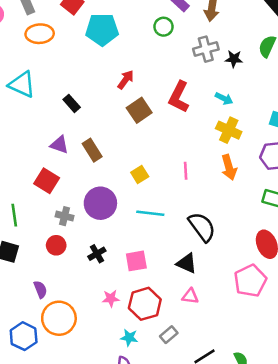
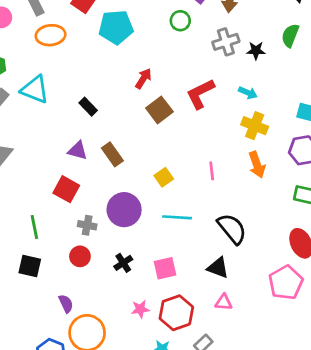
red L-shape: (179, 97) -> (200, 94), turned 40

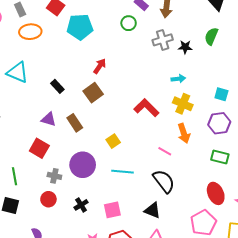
cyan arrow: (248, 93) -> (178, 79), turned -32
red L-shape: (200, 94) -> (146, 108), moved, turned 70
brown square: (159, 110) -> (93, 93), moved
pink line: (212, 171) -> (165, 151), moved, turned -56

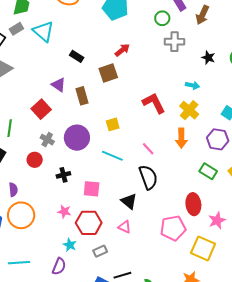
gray cross: (163, 40) -> (174, 42), moved
black rectangle: (57, 86) -> (77, 56), turned -32
pink line: (165, 151) -> (148, 149), moved

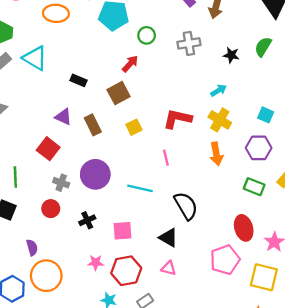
green circle: (162, 18) -> (147, 35), moved
cyan arrow: (192, 85) -> (218, 90), turned -32
red L-shape: (154, 103) -> (177, 119), turned -40
yellow square: (113, 124) -> (134, 127), moved
pink line: (148, 149) -> (166, 158), moved, turned 40

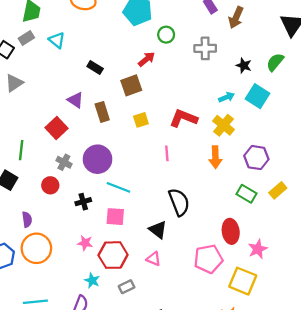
cyan triangle: (35, 58) -> (57, 40), size x0.7
cyan square: (266, 115) -> (257, 96), moved, size x1.5
cyan line: (140, 188) -> (118, 187), moved

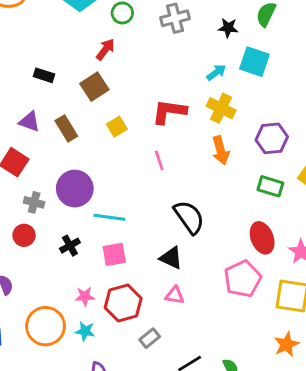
orange circle: (36, 248) -> (45, 326), moved
cyan star: (92, 281) -> (85, 331), moved

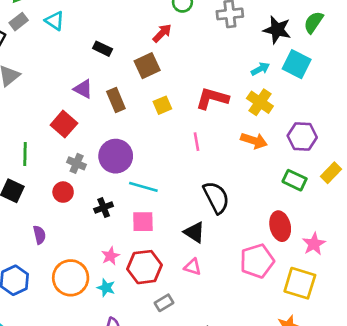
black star: (228, 28) -> (277, 30), size x1.5
orange arrow: (221, 150) -> (254, 141), turned -65
pink star: (85, 296) -> (110, 256), turned -30

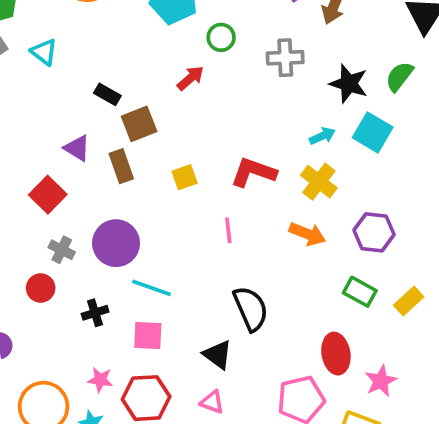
brown square: (147, 66) -> (139, 124), moved
yellow rectangle: (331, 173) -> (409, 301), moved
pink star: (110, 256) -> (100, 380), turned 30

